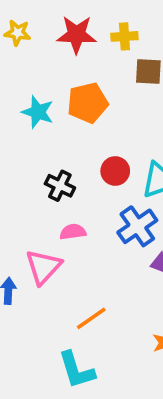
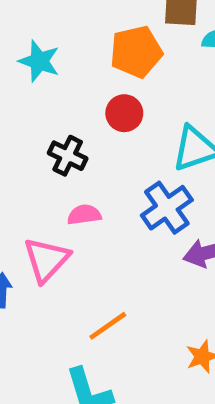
orange pentagon: (88, 103) -> (136, 52), moved
red circle: (115, 171) -> (124, 113), moved

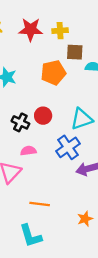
red circle: (124, 113) -> (43, 116), moved
orange line: (108, 326) -> (40, 204), turned 42

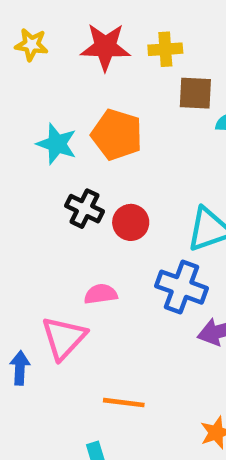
orange pentagon: (53, 73) -> (117, 135), moved, turned 30
black cross: (20, 122) -> (85, 209), moved
blue cross: (68, 147) -> (182, 287), turned -35

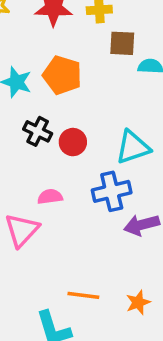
blue cross: (182, 287) -> (112, 191), turned -33
orange line: (124, 403) -> (83, 295), moved

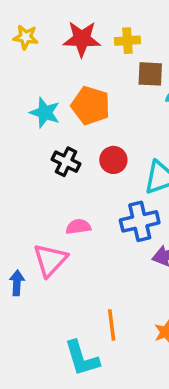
red circle: (73, 142) -> (113, 160), moved
orange line: (83, 295) -> (112, 325), turned 76

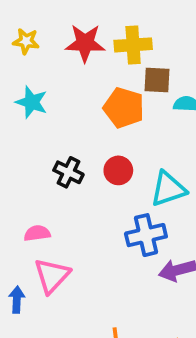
yellow cross: (127, 41) -> (133, 45), size x1.4
orange pentagon: (91, 106) -> (124, 108), moved
cyan star: (45, 113) -> (32, 102), moved
pink semicircle: (78, 227) -> (37, 233), moved

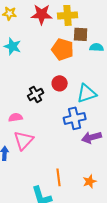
black cross: (68, 172) -> (36, 94), moved, turned 35

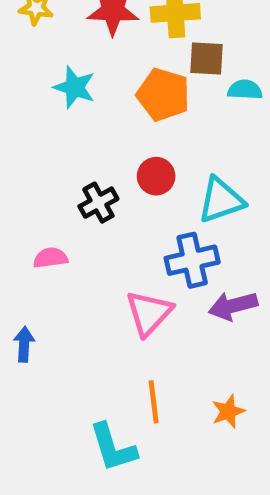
cyan star: (13, 46) -> (74, 87), moved
pink triangle: (24, 140) -> (149, 313), moved

